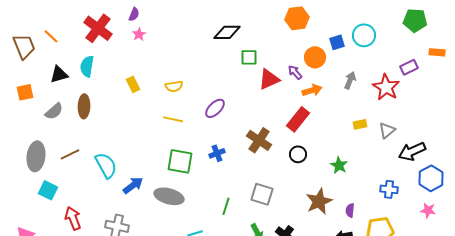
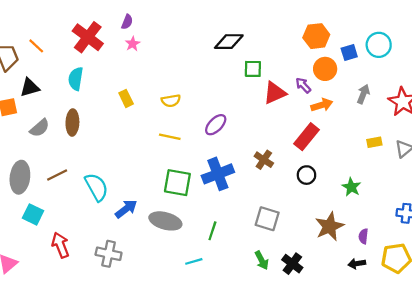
orange hexagon: (297, 18) -> (316, 36), moved
black triangle: (59, 74) -> (30, 88), moved
brown cross: (259, 140) -> (264, 160), size x0.7
blue cross: (217, 153) -> (218, 174), size x1.8
green line: (226, 206) -> (212, 231), moved

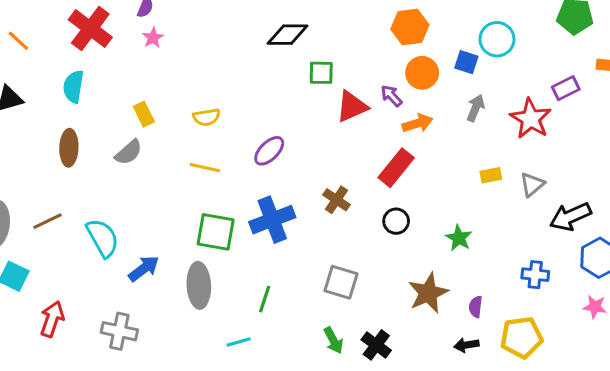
blue square: (349, 53) -> (466, 62), moved, turned 35
gray semicircle: (40, 128) -> (129, 152), moved
gray ellipse: (165, 221) -> (199, 285), turned 72
red arrow: (60, 245) -> (52, 319), turned 40

